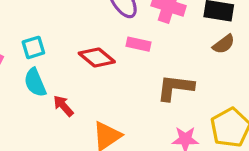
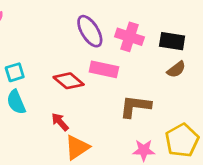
pink rectangle: (139, 44) -> (104, 69), size x1.4
red arrow: (63, 106) -> (60, 122), moved

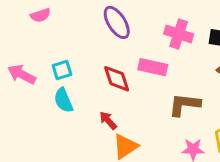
purple ellipse: (90, 31) -> (117, 22), moved
red diamond: (69, 81) -> (117, 79), turned 32

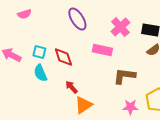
pink cross: (179, 34) -> (120, 27), turned 30
cyan square: (62, 70) -> (39, 52), turned 32
red diamond: (117, 79) -> (63, 57), moved

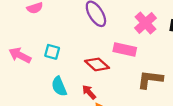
red diamond: (63, 57) -> (97, 64), moved, turned -30
cyan semicircle: (40, 73) -> (59, 86), moved

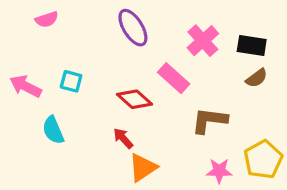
pink rectangle: (125, 50) -> (174, 78), turned 30
cyan semicircle: (59, 86) -> (53, 130), moved

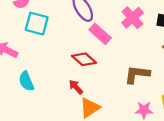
pink rectangle: (174, 78) -> (100, 34), moved
cyan square: (71, 81) -> (37, 24), moved, size x1.5

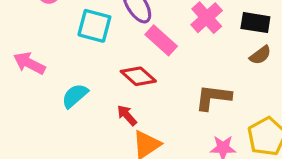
cyan square: (37, 24) -> (94, 26), moved
cyan semicircle: (26, 81) -> (75, 96), moved, turned 72

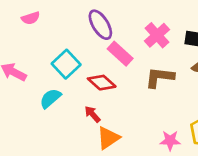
cyan square: (94, 26) -> (66, 64), moved, turned 32
brown L-shape: (213, 97) -> (160, 77), moved

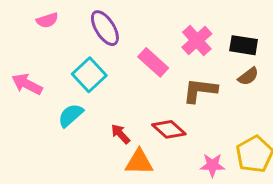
purple ellipse: (100, 25) -> (105, 28), moved
red diamond: (102, 83) -> (169, 129), moved
orange triangle: (108, 138) -> (139, 162), turned 35

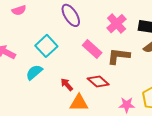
purple ellipse: (105, 28) -> (71, 15), moved
pink rectangle: (153, 62) -> (92, 49), moved

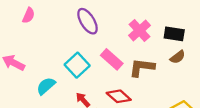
pink semicircle: (19, 10) -> (29, 15), turned -48
cyan square: (46, 46) -> (77, 65), moved

